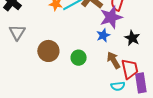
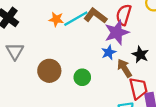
brown arrow: (114, 60) -> (124, 68), moved

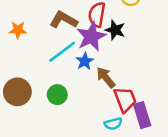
cyan line: (76, 19) -> (62, 52), moved
black star: (140, 55) -> (115, 30), moved

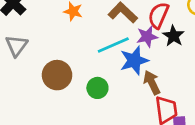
purple star: (91, 37) -> (147, 37), size x0.7
blue star: (85, 61) -> (134, 60), size x1.5

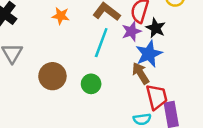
cyan line: (113, 45) -> (101, 43), turned -40
blue star: (134, 60) -> (149, 54), moved

